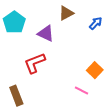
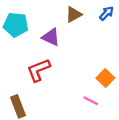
cyan pentagon: (14, 22) -> (16, 25), turned -30
blue arrow: (96, 23) -> (107, 13), moved

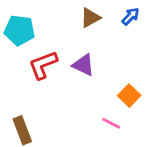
purple triangle: (51, 37) -> (83, 65), moved
red L-shape: (38, 70) -> (43, 65), moved

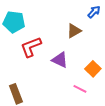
brown triangle: (90, 18) -> (74, 31), moved
purple triangle: (83, 65) -> (60, 60), moved

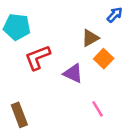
orange square: (93, 69) -> (104, 59), moved
pink line: (80, 89) -> (98, 109), turned 32

